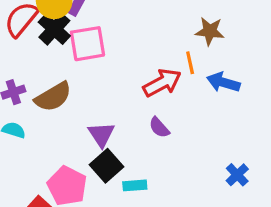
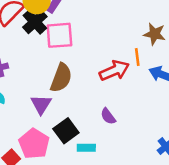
brown semicircle: (53, 97) -> (61, 78), moved, turned -44
purple semicircle: (159, 127) -> (108, 116), moved
purple triangle: (101, 134) -> (41, 104), moved

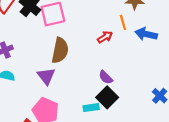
red arrow: (114, 71) -> (105, 37), size x0.6
black square: (66, 131) -> (107, 97), moved

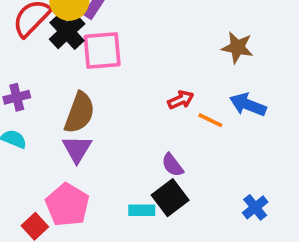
orange line: (123, 22) -> (210, 120), moved, turned -56
brown semicircle: (60, 50) -> (79, 113), moved

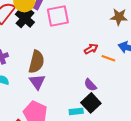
pink square: (102, 50) -> (58, 16), moved

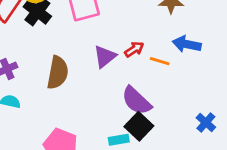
purple triangle: (37, 82) -> (105, 56), moved, turned 30
purple semicircle: (90, 85) -> (136, 101), size x1.6

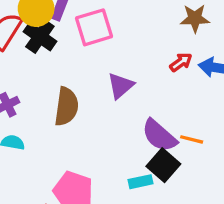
red arrow: (134, 49) -> (181, 62), moved
orange line: (160, 61) -> (192, 139), moved

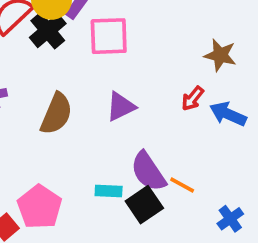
red arrow: (181, 62) -> (193, 98), turned 150
cyan rectangle: (141, 182) -> (109, 191), moved

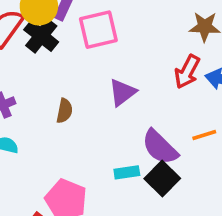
red arrow: (193, 98) -> (187, 72), size x1.4
brown semicircle: (56, 114) -> (64, 111), size x0.6
orange line: (182, 185) -> (204, 135), moved, turned -35

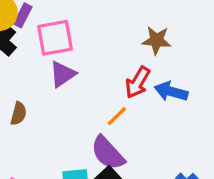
purple triangle: (122, 92) -> (62, 74), moved
orange line: (204, 135) -> (117, 116), moved, turned -30

